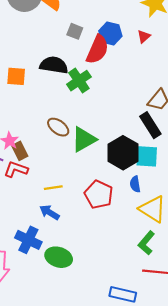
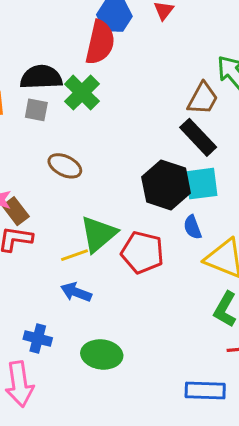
gray square: (75, 31) -> (36, 110), moved
green triangle: (84, 139) -> (98, 234), moved
blue cross: (28, 240) -> (38, 339), moved, size x0.7

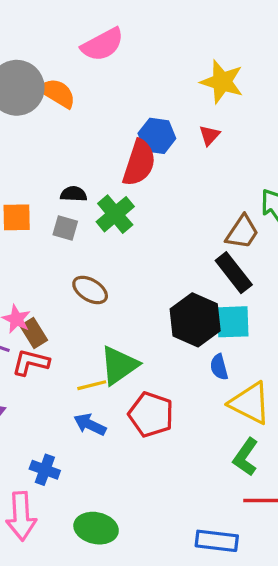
black semicircle: (41, 77) -> (74, 194), size x0.6
red pentagon: (142, 252) -> (151, 414), moved
green ellipse: (102, 354) -> (96, 528), moved

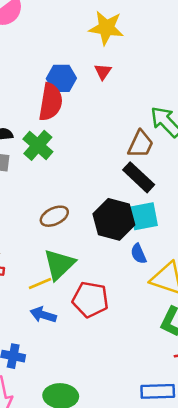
brown ellipse: (90, 290) -> (54, 216), moved, turned -48

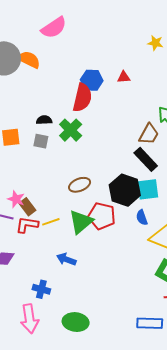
yellow star: (106, 28) -> (155, 43), moved, size x0.6
red triangle: (103, 72) -> (124, 77), turned 48
yellow line: (40, 283) -> (51, 222), moved
red pentagon: (90, 299) -> (102, 216), moved

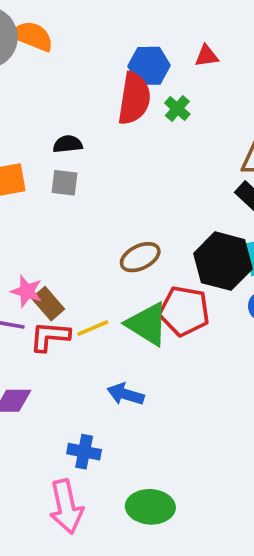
green cross: (71, 130) -> (177, 109), moved, size x0.6
green triangle: (81, 222) -> (147, 324), turned -44

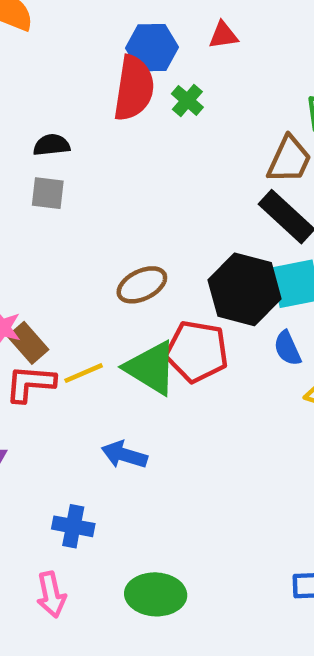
pink arrow: (66, 507) -> (51, 595), size x0.7

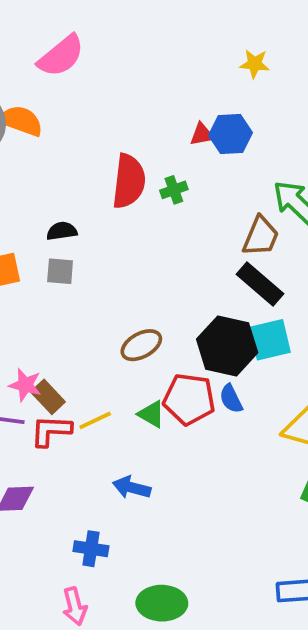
blue hexagon: (152, 48) -> (231, 134), moved
green cross: (187, 100) -> (174, 190), turned 32
blue semicircle: (287, 348) -> (231, 399), moved
green triangle: (151, 368) -> (151, 414), size x0.6

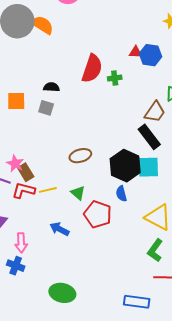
red pentagon: (189, 399) -> (98, 214), moved
blue cross: (91, 549) -> (16, 266), moved
pink arrow: (75, 606) -> (21, 243), moved

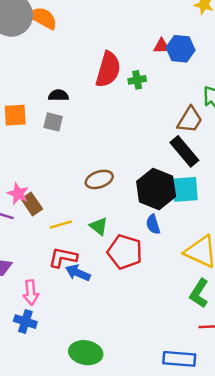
red L-shape: (24, 190) -> (63, 257), moved

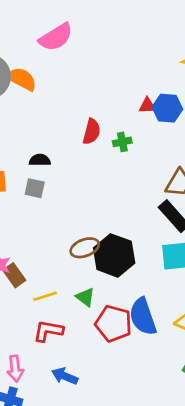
red semicircle: (108, 69) -> (91, 132), size x0.7
black hexagon: (156, 189) -> (114, 255), moved
blue semicircle: (153, 224) -> (143, 317), moved, size x1.8
blue arrow: (78, 273) -> (65, 376), moved

